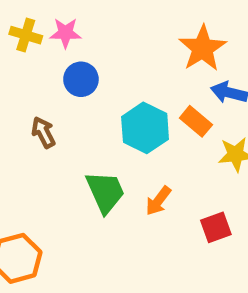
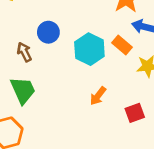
blue circle: (81, 79) -> (48, 32), moved
green trapezoid: (105, 192) -> (23, 90), moved

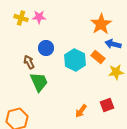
green trapezoid: (23, 90) -> (39, 82), moved
orange arrow: (98, 96) -> (81, 111), moved

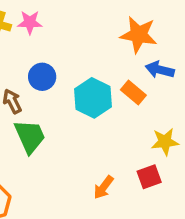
orange star: (101, 24) -> (139, 35), turned -30
yellow star: (116, 72) -> (165, 142), moved

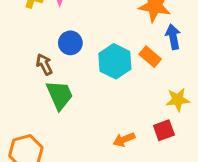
blue arrow: (160, 70) -> (173, 37), turned 65
orange arrow: (104, 187) -> (124, 140), turned 30

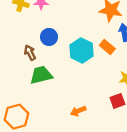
green trapezoid: (60, 95) -> (41, 75), turned -80
orange arrow: (124, 140) -> (78, 111), moved

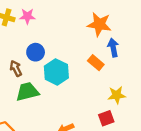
cyan hexagon: (82, 50) -> (56, 72), moved

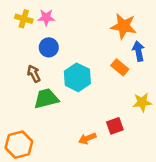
blue circle: (36, 52) -> (49, 47), moved
red square: (106, 118) -> (115, 126), moved

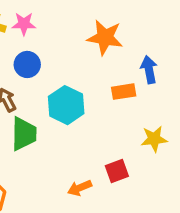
orange star: (124, 26) -> (105, 37), moved
orange rectangle: (120, 67) -> (124, 92), turned -49
green trapezoid: (46, 99) -> (24, 134), turned 105

